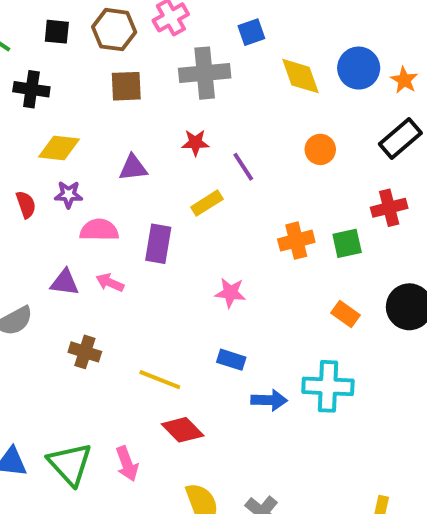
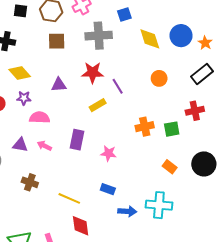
red star: (195, 143) -> (93, 73), size x1.5
yellow diamond: (59, 148) -> (20, 73), turned 40
purple rectangle: (158, 244) -> (77, 140), moved
red diamond: (183, 430) -> (81, 226), turned 35

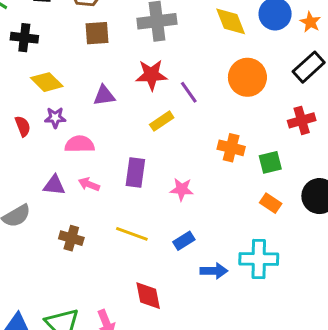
orange circle: (159, 78) -> (247, 77), size x1.6
orange cross: (145, 127) -> (231, 148), turned 30
green square: (172, 129) -> (270, 162), moved
blue rectangle: (108, 189) -> (184, 241), turned -48
yellow line: (69, 198) -> (132, 234), moved

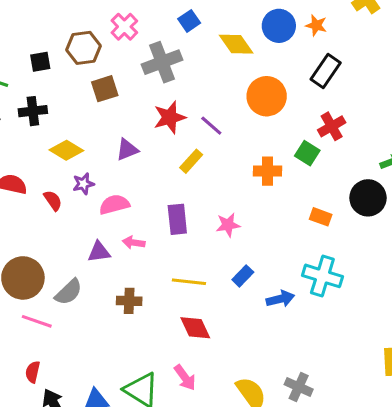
green square: (270, 162) -> (307, 153), moved, turned -30
cyan cross: (259, 259) -> (322, 276), turned 30
red diamond: (148, 296) -> (195, 328), moved

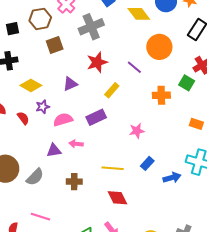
purple line: (211, 126) -> (134, 67), moved
purple rectangle: (177, 219) -> (96, 117), moved, turned 72
pink line: (37, 321) -> (41, 217), moved

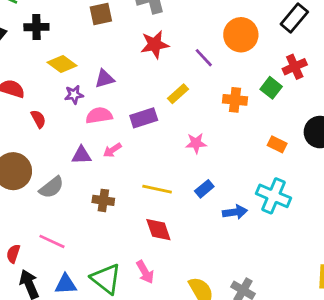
purple triangle: (70, 84) -> (104, 79), moved
yellow rectangle: (112, 90) -> (178, 94), moved
red semicircle: (23, 118) -> (38, 119), moved
pink arrow: (76, 144) -> (112, 150), turned -48

